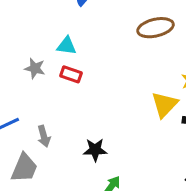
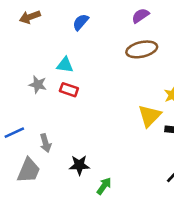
black star: (95, 150) -> (79, 165), moved

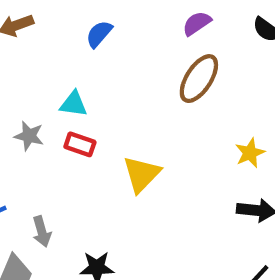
brown ellipse: (142, 49) -> (199, 79), turned -44
yellow triangle: (150, 116) -> (142, 174), moved

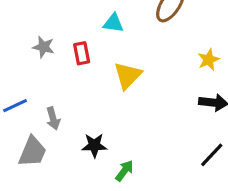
cyan triangle: (74, 104) -> (113, 23), moved
red rectangle: (80, 144) -> (82, 53), turned 60

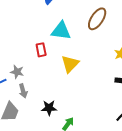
cyan triangle: (113, 23) -> (61, 31), size x1.5
gray star: (44, 47) -> (17, 72), moved

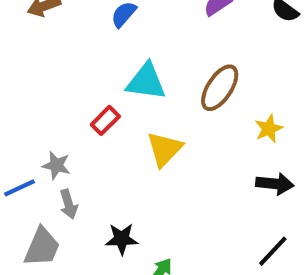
brown ellipse: (97, 19) -> (220, 88), moved
red rectangle: (41, 50) -> (105, 120), turned 56

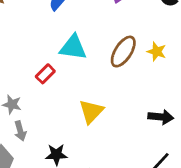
yellow star: (269, 129) -> (157, 52), moved, turned -30
yellow triangle: (165, 149) -> (91, 111), moved

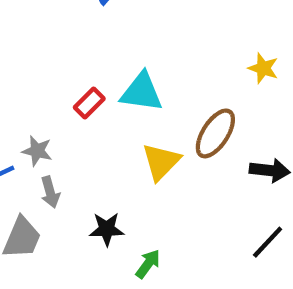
cyan triangle: (73, 47) -> (141, 92), moved
brown ellipse: (123, 52) -> (215, 133), moved

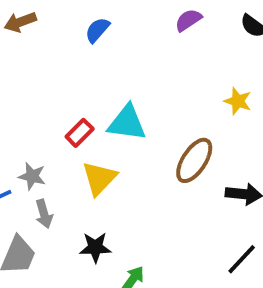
yellow triangle: (161, 162) -> (99, 178), moved

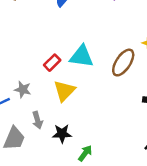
brown ellipse: (194, 160) -> (123, 63), moved
gray arrow: (44, 214) -> (37, 120), moved

